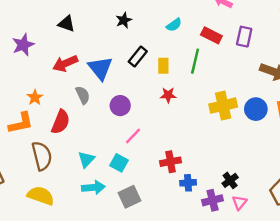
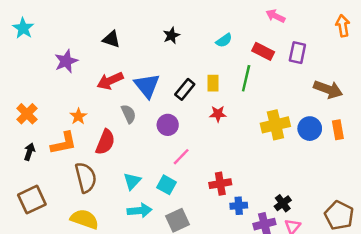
black rectangle: (138, 56) -> (185, 89), moved

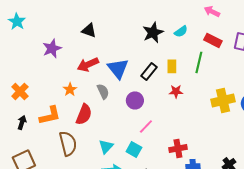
pink arrow: (275, 16) -> (212, 11), moved
black star: (171, 35) -> (153, 32), moved, size x1.5
orange star: (78, 116) -> (70, 89), moved

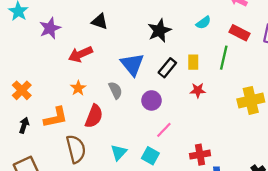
black star: (153, 32) -> (159, 31), moved
purple star: (52, 48) -> (50, 28), moved
red arrow: (88, 64) -> (80, 54), moved

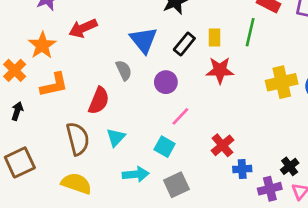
orange star: (78, 88) -> (42, 45), moved, size x1.5
red star: (198, 90) -> (220, 70), size x1.5
orange L-shape: (56, 117) -> (54, 85), moved
cyan triangle: (119, 152) -> (116, 137), moved
red cross: (200, 155) -> (222, 145), turned -30

